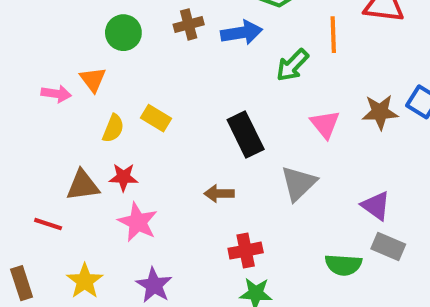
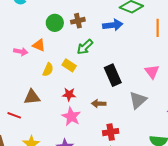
brown cross: (189, 24) -> (78, 21), moved
green arrow: (292, 65) -> (85, 47), moved
orange triangle: (93, 79) -> (39, 45), turned -32
red star: (123, 177) -> (69, 94), moved
pink star: (138, 222) -> (71, 117), moved

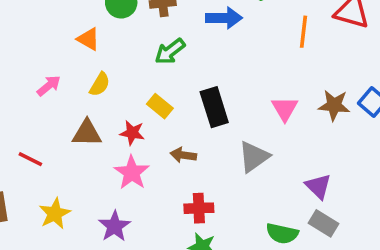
pink arrow: (21, 52) -> (49, 86), moved, turned -56
yellow rectangle: (69, 65) -> (160, 106), moved
brown triangle: (32, 97) -> (87, 133), moved

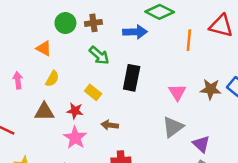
green arrow: (170, 51) -> (99, 55), turned -100
pink arrow: (49, 86) -> (18, 80), turned -56
black rectangle: (214, 107) -> (132, 78), moved, turned 30
gray triangle: (254, 157) -> (173, 127), moved

